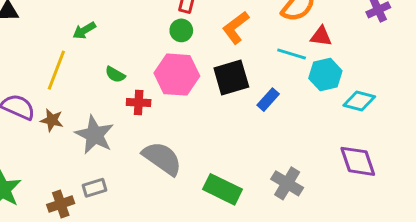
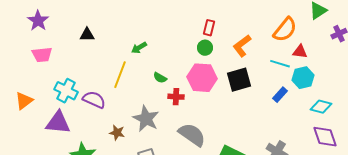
blue rectangle: (268, 100) -> (280, 95), moved
cyan diamond: (359, 101) -> (321, 107), moved
brown star: (52, 120) -> (117, 133), moved

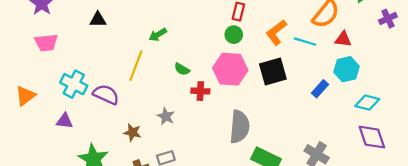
cyan line: (280, 64) -> (305, 42), moved
gray star: (146, 119) -> (166, 116), size x0.6
purple triangle: (58, 123) -> (65, 121), size x0.6
gray semicircle: (192, 135) -> (239, 127), moved, turned 60

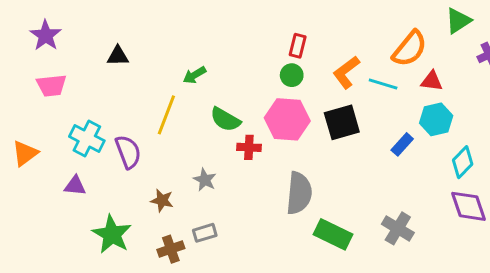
green semicircle: (182, 69) -> (225, 119), size x1.5
purple semicircle: (106, 94) -> (128, 152), turned 45
cyan diamond: (367, 103) -> (463, 162), turned -60

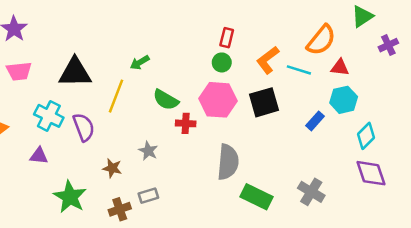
black triangle: (118, 56) -> (75, 72), moved, size x1.8

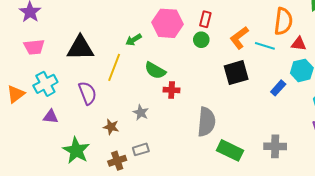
orange semicircle: (321, 40) -> (283, 21), turned -32
pink hexagon: (218, 100) -> (167, 23), moved
cyan cross: (49, 116) -> (45, 84), moved, turned 35
gray cross: (311, 192) -> (275, 146), turned -30

